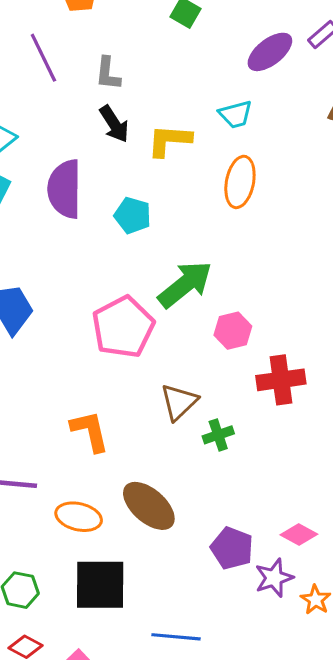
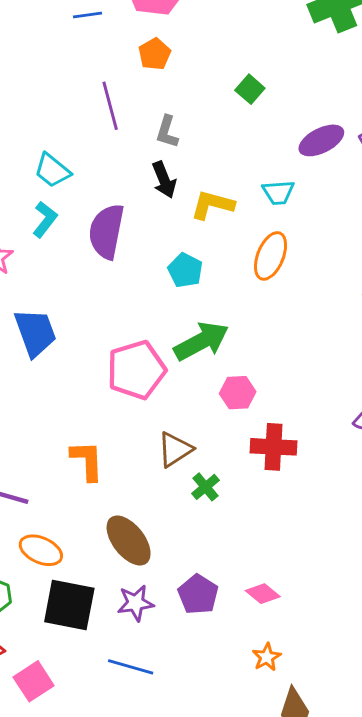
cyan pentagon: (133, 215) -> (185, 270), moved
green cross: (218, 435) -> (206, 487), turned -32
orange ellipse: (79, 517) -> (41, 550), moved
purple star: (274, 578) -> (136, 603), moved

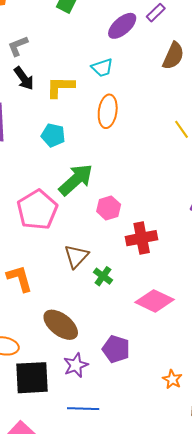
gray L-shape: (167, 132) -> (18, 46), turned 65
pink diamond: (263, 594) -> (154, 301), moved, size x1.6

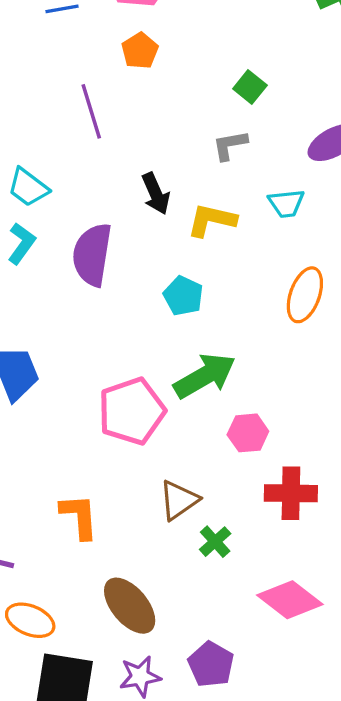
gray L-shape: (18, 46) -> (230, 145), moved
orange ellipse: (108, 111) -> (305, 295), moved

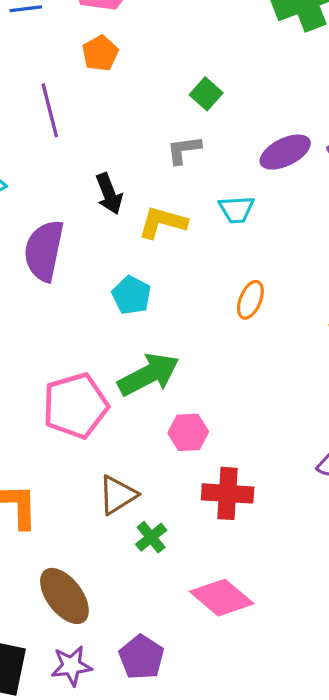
orange ellipse: (305, 295) -> (250, 300), size x0.7

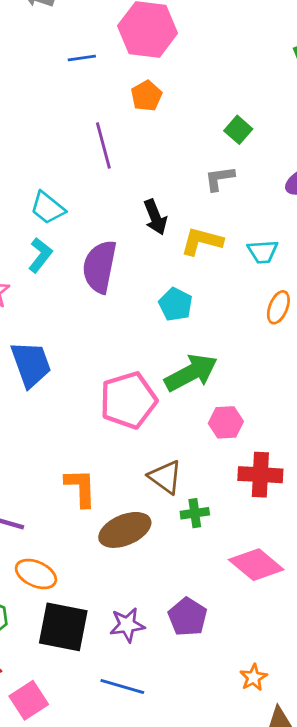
cyan trapezoid: (236, 209) -> (263, 252), moved
brown triangle: (117, 495) -> (165, 477), turned -51
green cross: (151, 537) -> (195, 513), turned 32
brown ellipse: (64, 596) -> (125, 530), moved, turned -75

